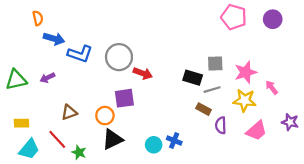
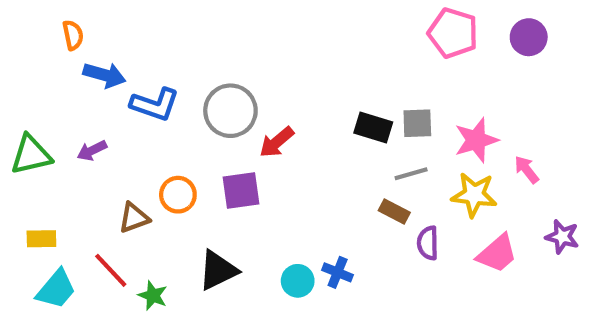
red arrow: (143, 73) -> (277, 142), turned 120
black rectangle: (193, 78) -> (373, 128), moved
orange circle: (105, 116) -> (178, 195), moved

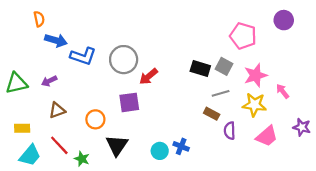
pink pentagon: (453, 33) -> (243, 36), moved
gray square: (417, 123) -> (224, 66), turned 30
orange circle: (178, 195) -> (95, 119), moved
brown triangle: (134, 218) -> (57, 110), moved
black triangle: (218, 270) -> (117, 145), turned -30

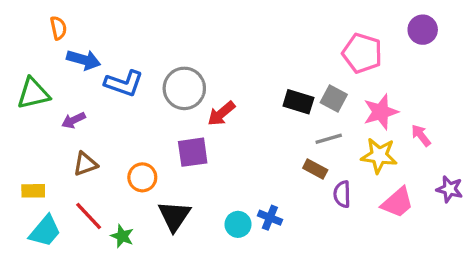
green triangle: (16, 83) -> (33, 93), moved

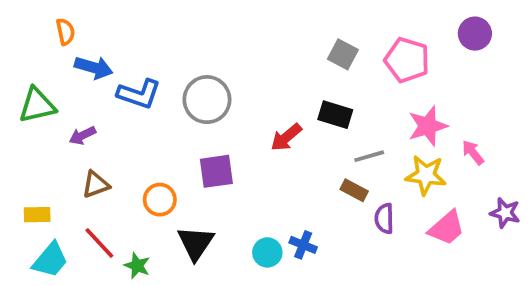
gray square: (334, 98) -> (343, 54), moved
red arrow: (221, 114) -> (286, 137), moved

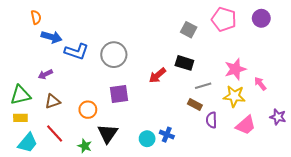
pink pentagon: (407, 60) -> (224, 19), moved
green triangle: (37, 105) -> (20, 95), moved
green star: (137, 266) -> (85, 146), moved

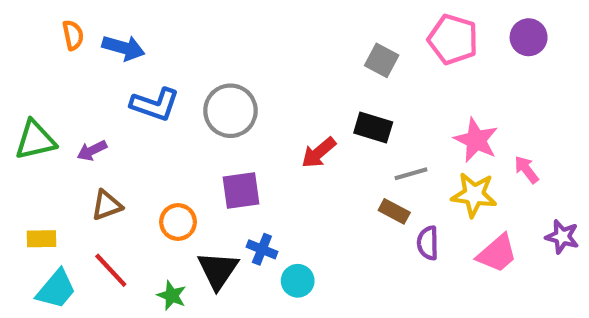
blue arrow: (52, 37) -> (123, 48), moved
pink star: (235, 69) -> (476, 140), turned -30
green triangle: (20, 95) -> (35, 140), moved
blue cross: (167, 135) -> (262, 249), moved

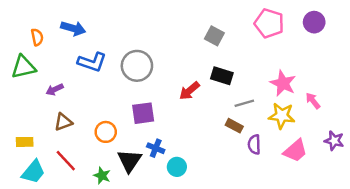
orange semicircle: (73, 35) -> (37, 37), moved
gray square: (382, 60) -> (214, 36), moved
green triangle: (35, 140) -> (23, 67), moved

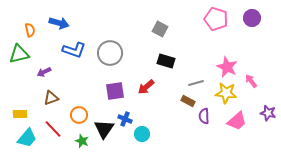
gray square: (214, 36) -> (160, 29), moved
black rectangle: (222, 76) -> (166, 61), moved
red arrow: (189, 91) -> (146, 87), moved
orange circle: (106, 132) -> (79, 115), moved

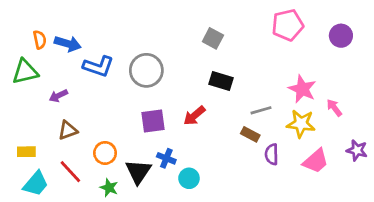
purple circle: (252, 18) -> (341, 36), moved
pink pentagon: (216, 19) -> (288, 25), turned -30
blue arrow: (59, 23) -> (68, 44), moved

